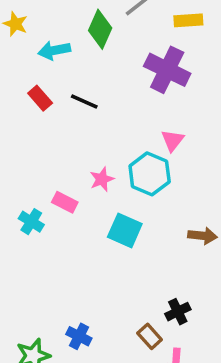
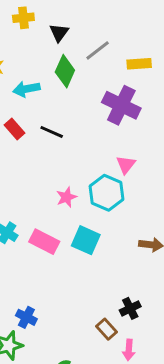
pink rectangle: (65, 202) -> (44, 242), moved, size x1.4
blue cross: (79, 336) -> (26, 317), moved

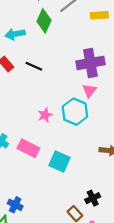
purple cross: (121, 105) -> (90, 63), moved, turned -36
cyan square: (86, 240) -> (59, 162), moved

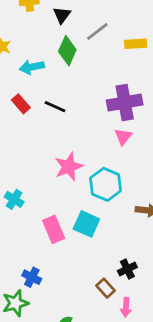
cyan hexagon: (75, 112) -> (106, 184), moved
pink star: (45, 115) -> (69, 167), size x1.5
pink rectangle: (28, 148) -> (54, 229), moved, turned 40

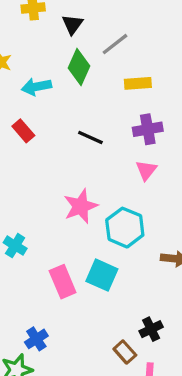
yellow rectangle: (136, 44) -> (138, 83), moved
purple cross: (125, 102) -> (148, 129), size x0.7
black line: (55, 107) -> (90, 137), moved
blue cross: (32, 277) -> (36, 339), turned 30

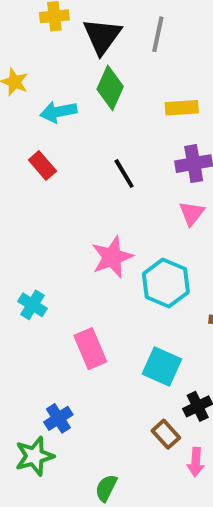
black triangle: (72, 24) -> (102, 36), size x1.5
gray line: (115, 44) -> (158, 34), moved, turned -40
black line: (90, 137) -> (124, 173), turned 35
cyan square: (102, 275) -> (162, 367), moved

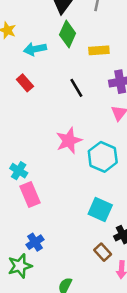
yellow rectangle: (182, 108) -> (99, 50), moved
pink rectangle: (90, 349) -> (30, 194), moved

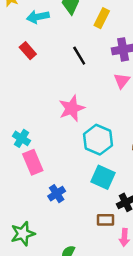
yellow rectangle: (99, 50) -> (102, 18), turned -60
cyan hexagon: (103, 157) -> (98, 140), moved
blue cross: (35, 242) -> (57, 194), moved
brown rectangle: (103, 252) -> (106, 220), turned -48

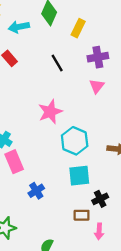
cyan square: (103, 177) -> (79, 176), turned -30

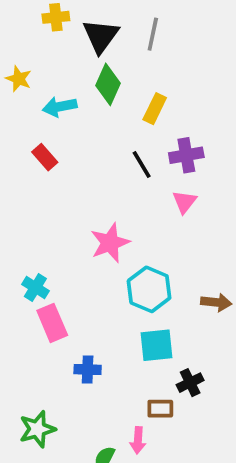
black line: (57, 63) -> (142, 165), moved
blue cross: (36, 191) -> (88, 369), turned 35
pink arrow: (99, 231) -> (138, 440), moved

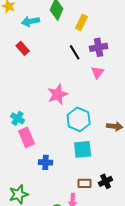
black cross: (190, 383) -> (106, 181), moved

